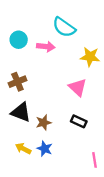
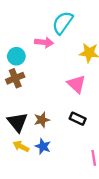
cyan semicircle: (64, 27) -> (63, 23), turned 90
cyan circle: (19, 40) -> (16, 56), moved
black triangle: (21, 112) -> (18, 122), moved, turned 30

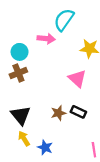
brown star: (42, 120) -> (58, 113), moved
yellow arrow: (21, 146) -> (24, 139), turned 32
blue star: (43, 146) -> (45, 147), moved

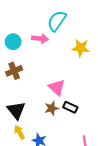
cyan circle: (20, 52) -> (13, 42), moved
pink triangle: (77, 79) -> (57, 87), moved

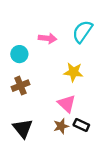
cyan semicircle: (57, 21) -> (82, 32), moved
pink arrow: (40, 39) -> (48, 38), moved
yellow star: (81, 48) -> (73, 72), moved

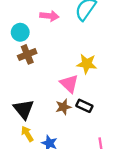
yellow star: (73, 72) -> (87, 64), moved
brown cross: (21, 86) -> (27, 54), moved

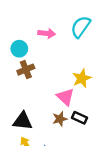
yellow star: (87, 64) -> (82, 78), turned -30
black triangle: (24, 109) -> (23, 121), turned -45

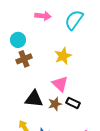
pink arrow: (47, 33) -> (43, 16), moved
yellow star: (82, 78) -> (63, 56), moved
black triangle: (23, 121) -> (34, 99), moved

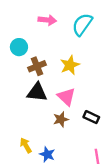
brown cross: (24, 59) -> (37, 66), moved
black triangle: (34, 99) -> (37, 92), moved
black rectangle: (73, 103) -> (91, 117), moved

